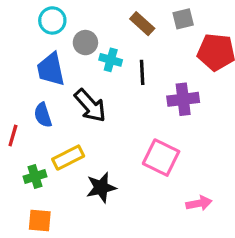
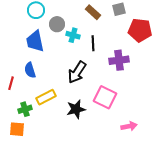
black arrow: (90, 106) -> (77, 72), moved, turned 75
black star: (101, 188) -> (76, 109), moved
orange square: (40, 221) -> (17, 129), moved

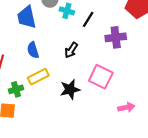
black line: (93, 43) -> (88, 19), turned 35
blue semicircle: (30, 70) -> (33, 50), moved
black arrow: (77, 72) -> (71, 50), size x0.7

